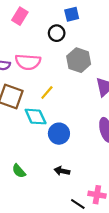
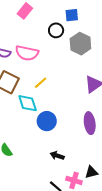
gray hexagon: (79, 60) -> (80, 44), moved
black arrow: (62, 171) -> (57, 156), moved

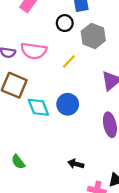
yellow line: (41, 83) -> (69, 61), moved
blue circle: (47, 121) -> (68, 104), moved

